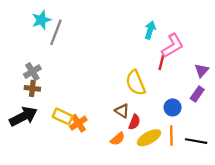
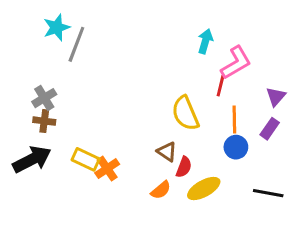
orange line: (171, 135) -> (234, 120), moved

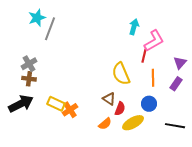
blue circle: (236, 147) -> (149, 104), moved

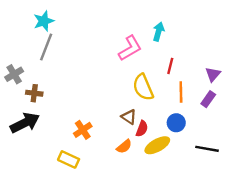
gray line: (50, 29) -> (46, 47), moved
pink L-shape: (154, 41) -> (130, 48), moved
gray cross: (29, 64) -> (14, 74), moved
yellow rectangle: (56, 104) -> (69, 159), moved

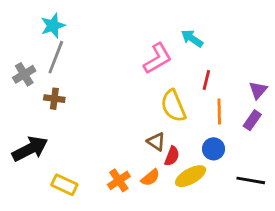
cyan arrow: (158, 32) -> (192, 38), turned -72
gray cross: (14, 74) -> (24, 74), moved
brown cross: (34, 93) -> (54, 99), moved
orange cross: (83, 130) -> (119, 180), moved
yellow rectangle: (69, 159) -> (64, 185), moved

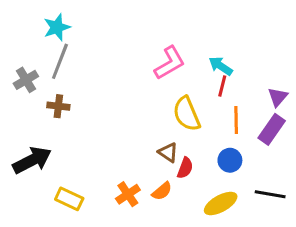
cyan arrow: (192, 38) -> (221, 66), moved
purple rectangle: (252, 120) -> (272, 129), size x1.4
yellow ellipse: (191, 176) -> (221, 203), moved

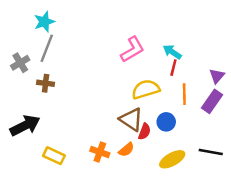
yellow semicircle: (187, 114) -> (146, 89), turned 96
brown triangle: (168, 153) -> (131, 119), size x1.5
blue circle: (230, 160) -> (166, 122), moved
orange cross: (128, 194) -> (100, 152), turned -36

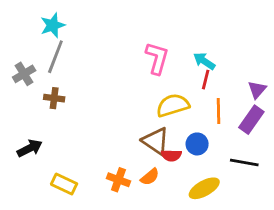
pink L-shape: (132, 49) -> (157, 58), turned -44
black arrow: (25, 125) -> (30, 148), size x0.7
red semicircle: (144, 132) -> (171, 155), turned 70
black line: (211, 152) -> (244, 163), moved

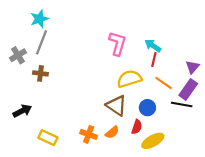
orange line: (219, 111) -> (164, 83), turned -54
red semicircle: (171, 155) -> (137, 127), moved, turned -72
black line: (244, 163) -> (182, 104), moved

